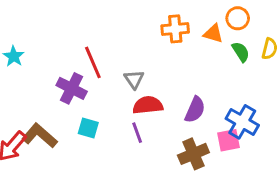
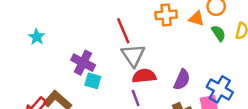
red line: (93, 62) -> (123, 31), moved
gray triangle: (134, 79) -> (133, 55), size x1.5
cyan square: (88, 128) -> (93, 81), moved

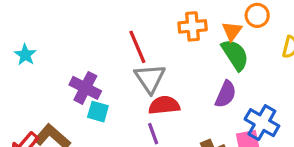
orange triangle: (197, 19) -> (232, 31), turned 49
green semicircle: (219, 33) -> (235, 55), moved, size x1.5
purple semicircle: (182, 80) -> (226, 94), moved

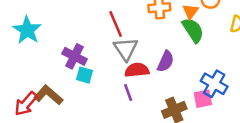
cyan star: (25, 55) -> (27, 30), size x1.6
purple semicircle: (226, 94) -> (166, 61), moved

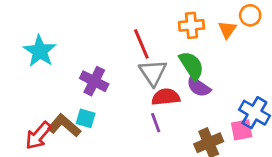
green semicircle: (193, 30) -> (191, 65), moved
purple semicircle: (166, 61) -> (199, 87), turned 100
cyan square: (85, 75) -> (86, 118), moved

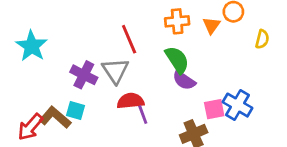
gray triangle: (153, 73) -> (115, 71), moved
red semicircle: (166, 97) -> (130, 101), moved
pink square: (242, 130) -> (214, 109), moved

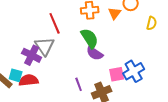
purple cross: (84, 75) -> (32, 55), moved
red semicircle: (130, 101) -> (29, 80), moved
blue cross: (238, 105) -> (134, 71), turned 30
purple line: (143, 115) -> (79, 84), moved

